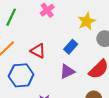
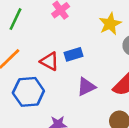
blue rectangle: (71, 47) -> (73, 54), moved, turned 32

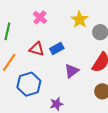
red triangle: (49, 61) -> (37, 49), moved

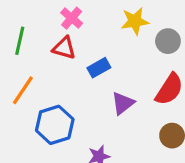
yellow star: (79, 20) -> (135, 21), turned 30
red triangle: (37, 49) -> (64, 48), moved

